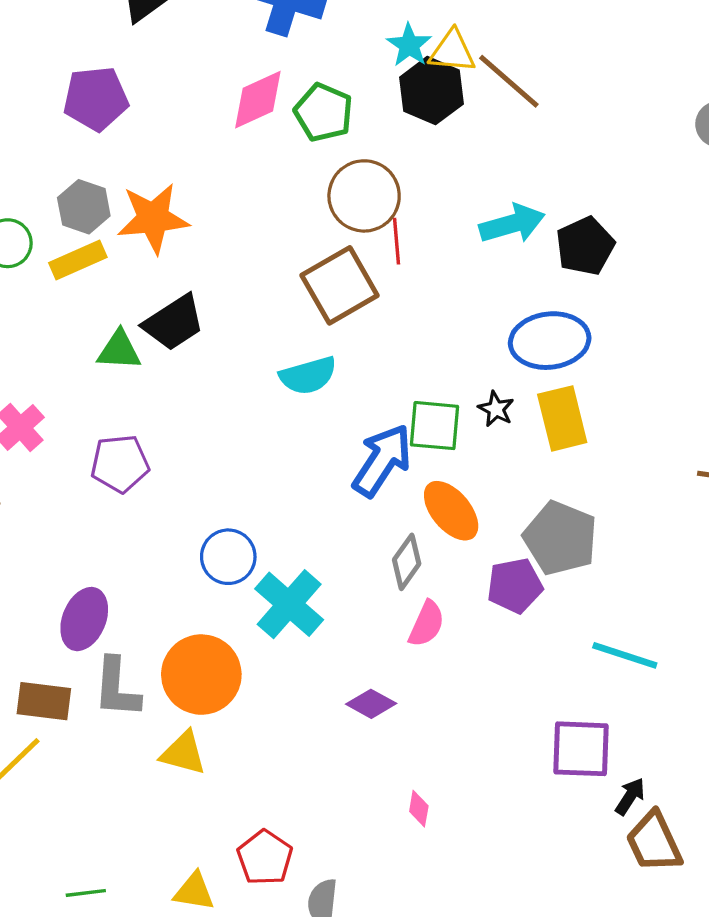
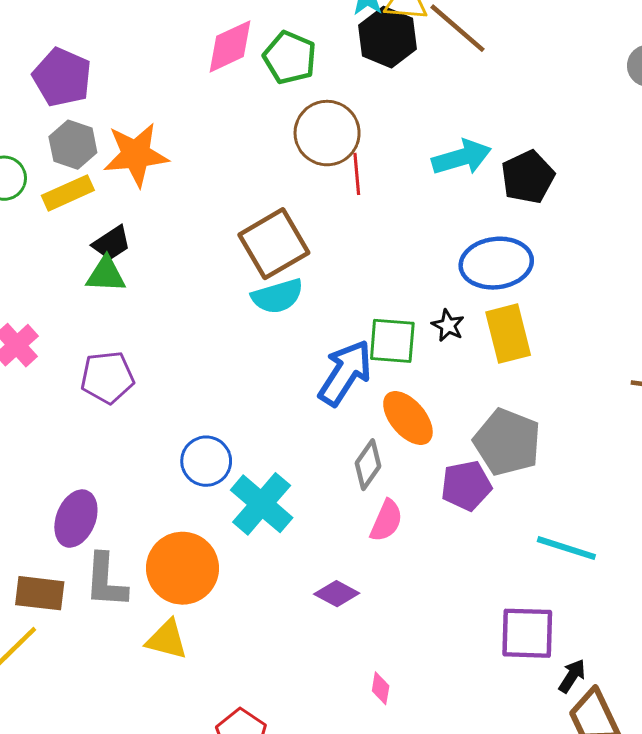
purple pentagon: (96, 99) -> (62, 77), moved, turned 30
brown square: (340, 285) -> (274, 244), moved
black trapezoid: (174, 323) -> (112, 243), moved, size x0.7

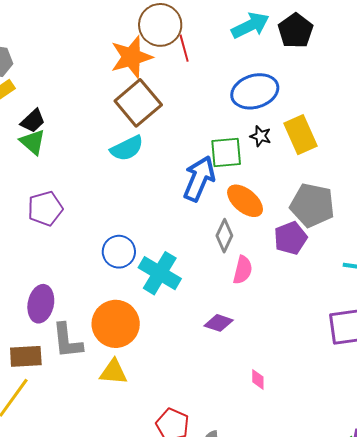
orange star: (136, 155) -> (131, 57), moved
blue ellipse: (496, 263) -> (255, 91), moved
green triangle: (106, 275) -> (33, 142), turned 48
cyan semicircle: (277, 296) -> (127, 148), moved

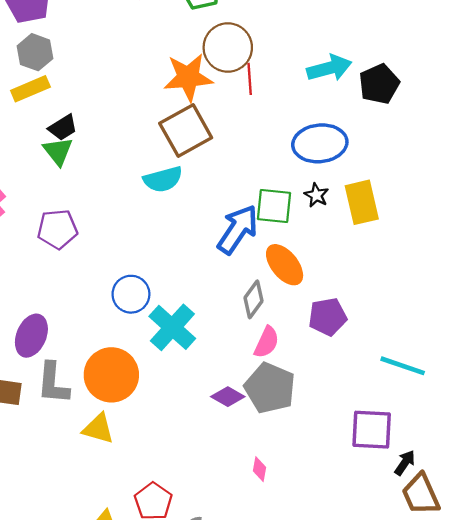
gray pentagon: (312, 205) -> (270, 388), moved

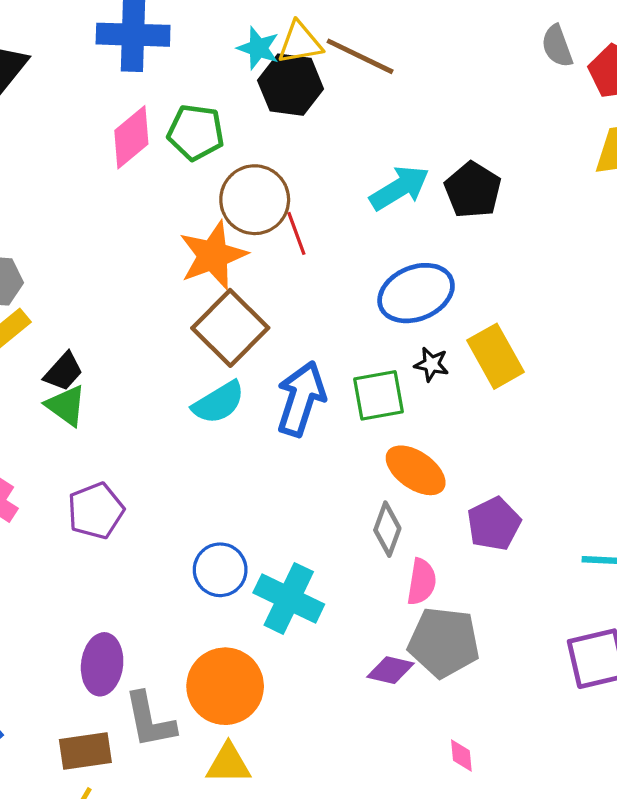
blue arrow: (238, 229) -> (301, 399), moved

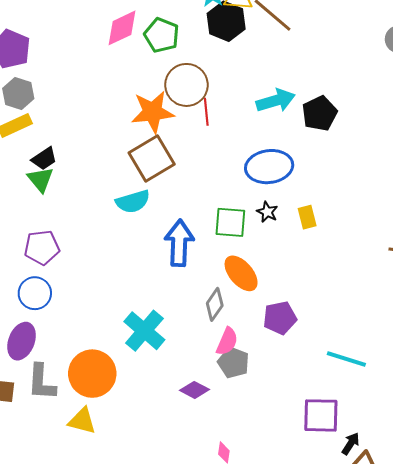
yellow rectangle: (495, 356) -> (307, 217), size x0.6
blue arrow: (301, 399) -> (179, 243), moved, turned -30
blue circle: (220, 570) -> (35, 293), moved
gray pentagon: (444, 642) -> (234, 363), moved, size x0.7

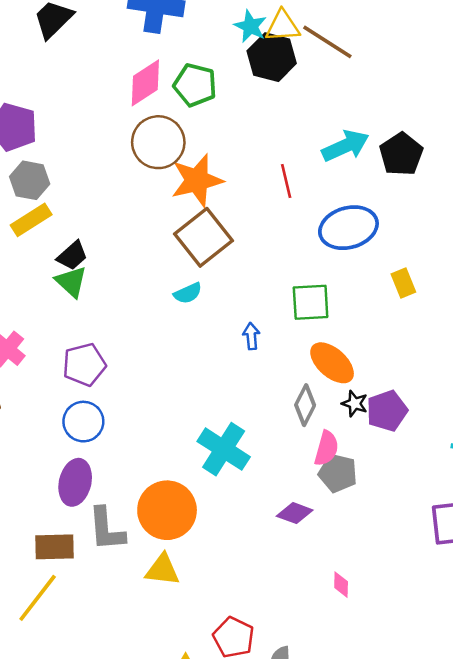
brown circle: (186, 85) -> (158, 142), moved
red line: (206, 112) -> (286, 181), moved
cyan semicircle: (133, 202) -> (188, 293), size x0.7
black star: (267, 212) -> (355, 404), moved
blue arrow: (179, 243) -> (251, 336), size x0.5

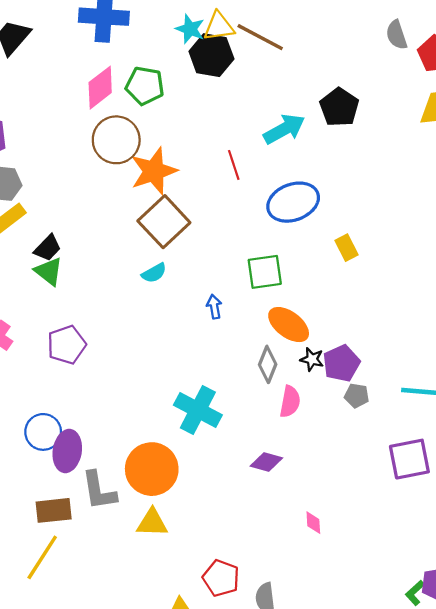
black pentagon: (401, 154) -> (339, 107), moved
blue circle: (83, 422) -> (43, 432), moved
gray pentagon: (338, 473) -> (357, 396), moved, size x0.7

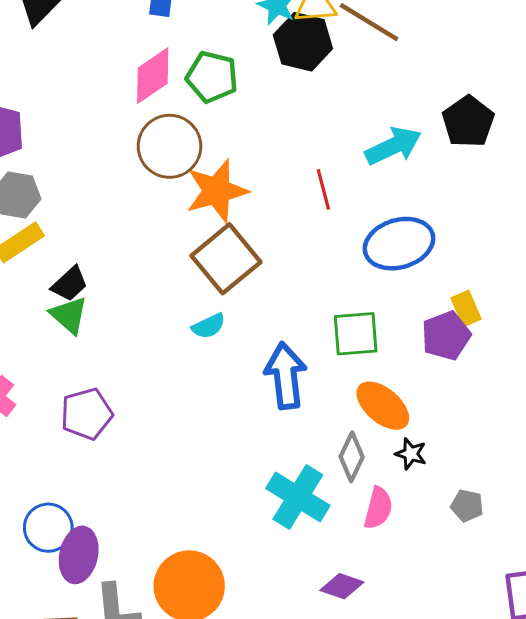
blue arrow: (214, 307) -> (286, 376), size x2.0
purple pentagon: (341, 363) -> (446, 336), moved
cyan cross: (198, 410) -> (298, 497), moved

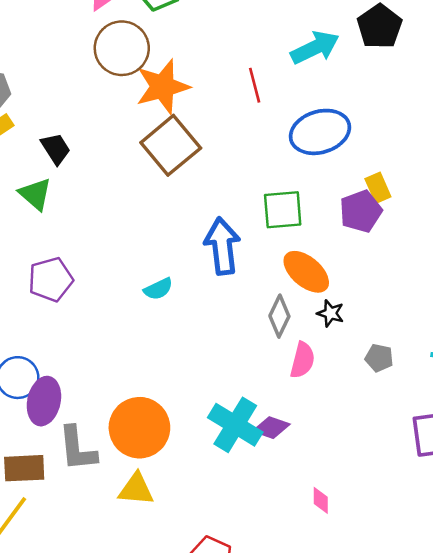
black trapezoid: (70, 284) -> (56, 149), moved, turned -80
cyan semicircle: (209, 326) -> (158, 289), moved
cyan cross: (298, 497) -> (235, 425), moved

